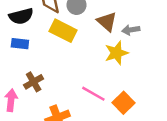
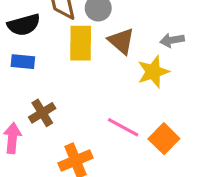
brown triangle: (107, 22) -> (121, 41), moved
yellow rectangle: (63, 31) -> (81, 43), turned 65

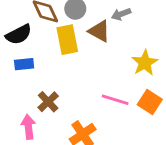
gray arrow: (172, 40) -> (121, 14), moved
yellow star: (153, 72) -> (145, 63), moved

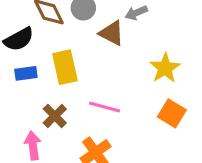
yellow rectangle: (67, 40) -> (65, 67), moved
pink line: (115, 100) -> (104, 107), moved

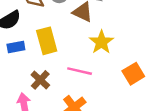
yellow star: (165, 68) -> (101, 42), moved
orange square: (172, 113) -> (133, 74), turned 30

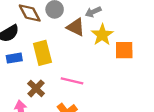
yellow star: (101, 42) -> (102, 35), moved
orange square: (133, 74) -> (124, 50), moved, turned 30

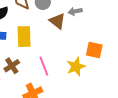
yellow star: (102, 35) -> (76, 67), moved
pink line: (72, 81) -> (44, 66), turned 42

